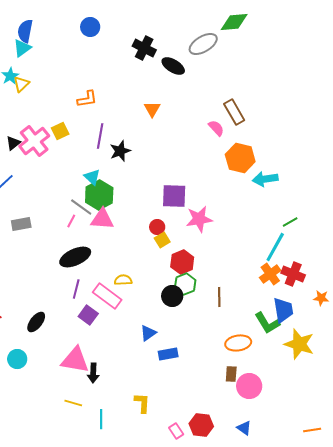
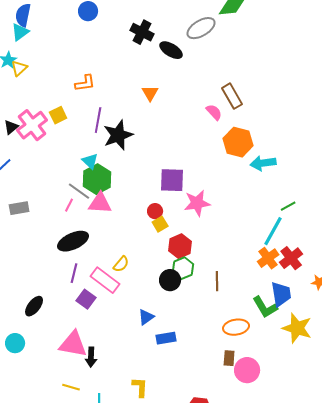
black star: (120, 151) -> (118, 135), size x1.4
red cross: (293, 274) -> (291, 258), turned 30
yellow semicircle: (123, 280) -> (121, 264), turned 132

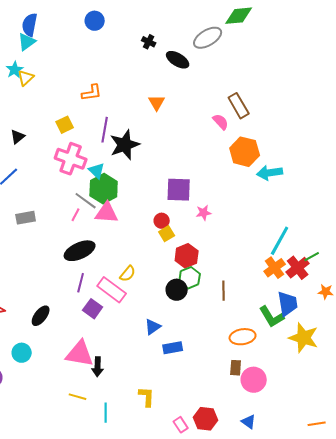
black cross: (142, 32) -> (149, 42), size x0.6
pink cross: (32, 125) -> (71, 159), moved, turned -32
pink star: (197, 203) -> (204, 213), size x0.6
green line: (288, 206) -> (312, 257), moved

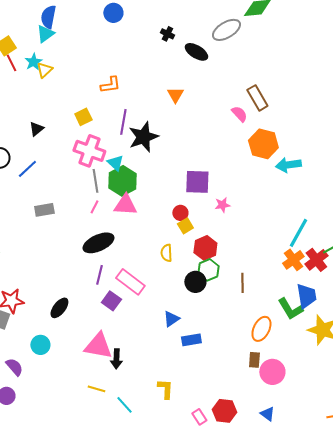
gray line: (86, 201) -> (95, 181), moved, turned 45
yellow semicircle: (128, 274) -> (166, 253), moved, turned 138
orange ellipse: (243, 337) -> (261, 329), turned -55
cyan line: (106, 413) -> (124, 405), turned -42

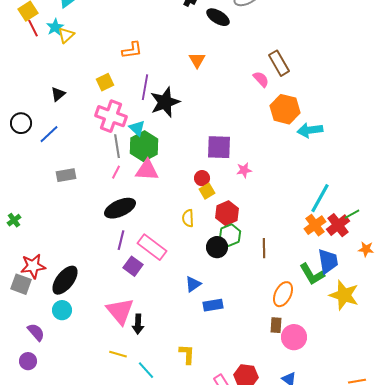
black ellipse: (59, 308) -> (65, 280), moved, size x1.4
pink triangle: (98, 346) -> (120, 311), turned 40

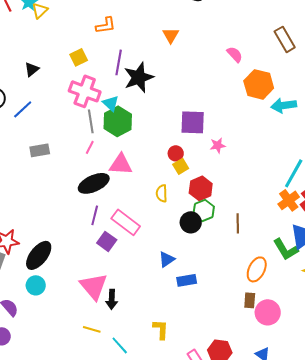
brown rectangle: (279, 63) -> (285, 39), moved
pink triangle: (147, 170) -> (121, 164), moved

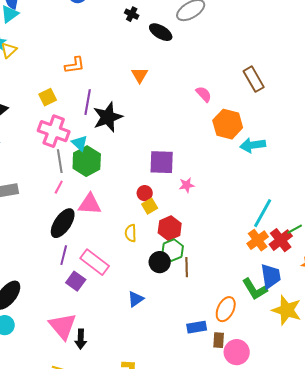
black ellipse: (94, 183) -> (63, 223), turned -32
brown line: (238, 223) -> (187, 267), moved
blue rectangle: (187, 280) -> (197, 327), moved

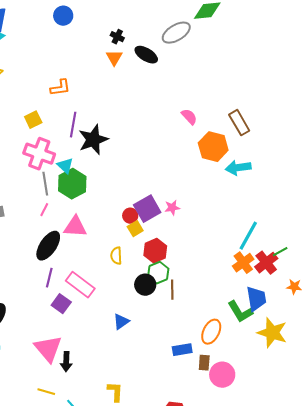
orange triangle: (140, 75) -> (114, 58), moved
brown rectangle: (254, 79) -> (239, 123), moved
purple square: (162, 162) -> (147, 209), moved, turned -32

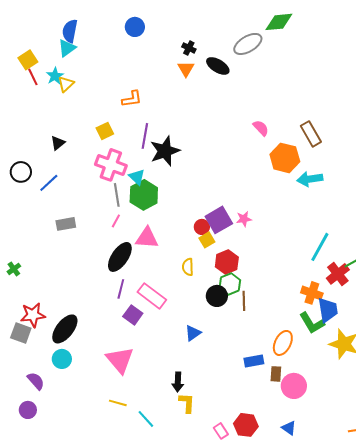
orange cross: (243, 263) -> (312, 293), moved, turned -35
black arrow: (66, 362) -> (178, 382), moved

